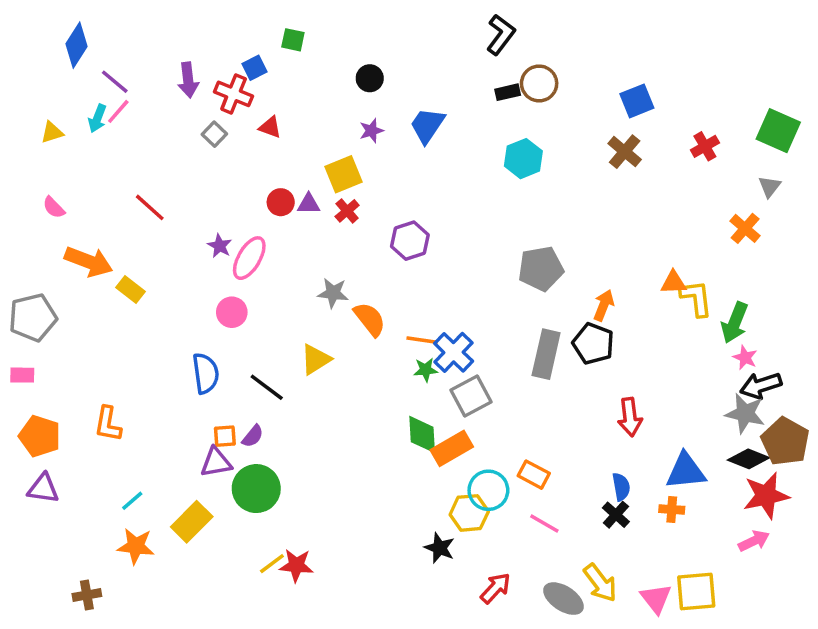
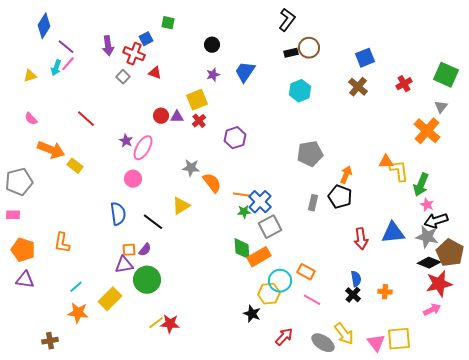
orange cross: (745, 228) -> (427, 131), size x1.5
gray rectangle: (546, 354) -> (313, 203), size x0.6
blue triangle: (686, 471) -> (393, 233), moved

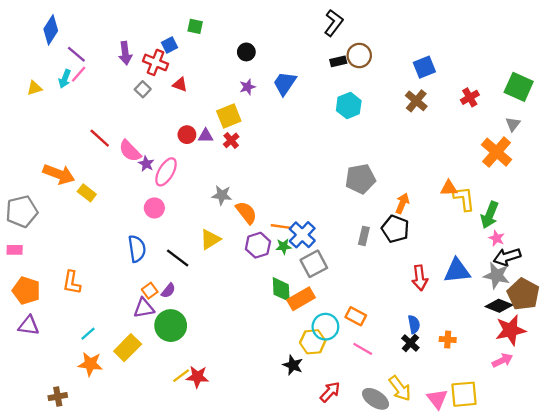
pink semicircle: (31, 119) -> (130, 151), moved, size x1.5
purple hexagon: (235, 138) -> (258, 245), moved
orange square: (129, 250) -> (150, 291), turned -32

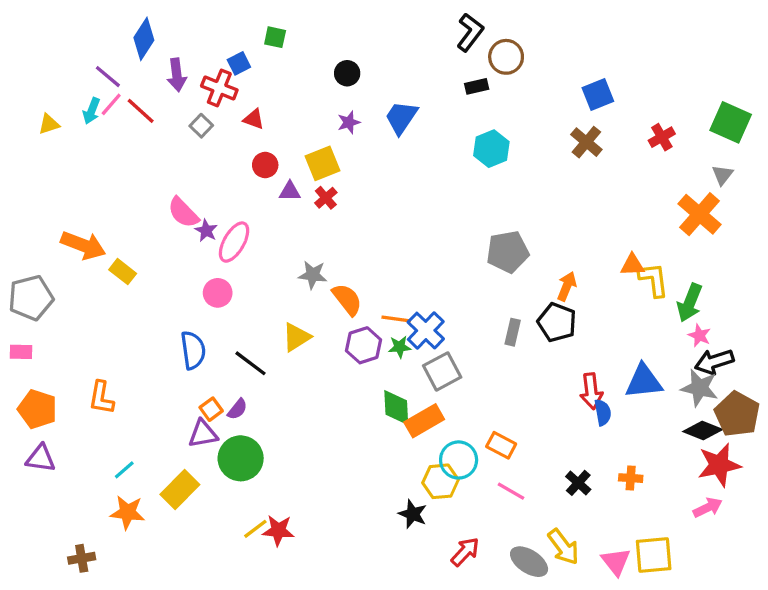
blue diamond: (51, 30) -> (144, 39), moved
brown circle: (359, 55) -> (506, 57), moved
red circle: (187, 135) -> (265, 165), moved
red line: (100, 138) -> (141, 111), moved
blue semicircle: (414, 324) -> (603, 412), moved

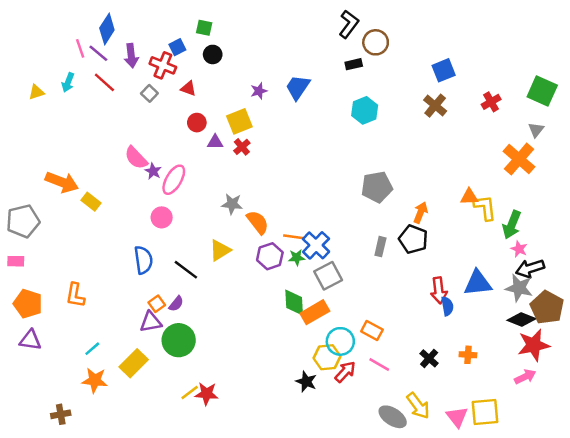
black circle: (347, 73) -> (213, 54), moved
purple line: (108, 77) -> (98, 53), moved
pink line: (111, 104) -> (80, 48), moved, turned -60
red arrow: (465, 552) -> (345, 372), moved

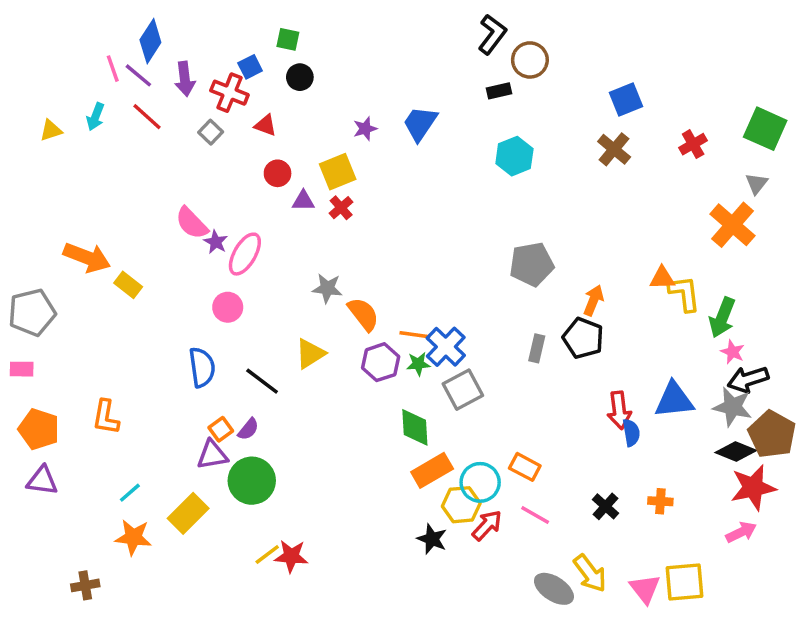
orange rectangle: (315, 312) -> (432, 470), moved

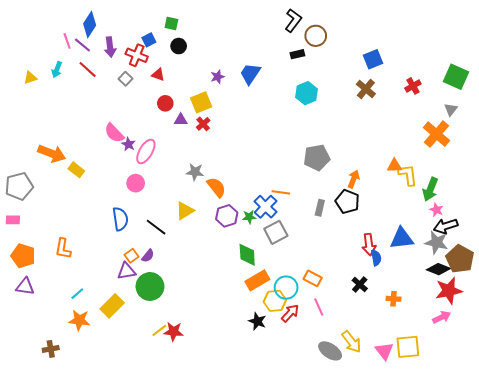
orange line: (415, 335) -> (281, 192), moved
black cross: (605, 506) -> (360, 284), moved
pink line: (535, 515) -> (319, 307), turned 36

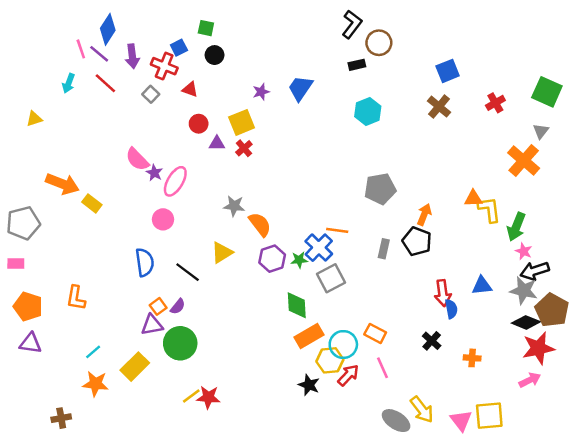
yellow triangle: (30, 78) -> (34, 119), moved
blue triangle: (402, 238) -> (482, 286), size x0.7

